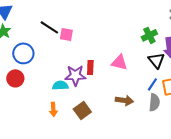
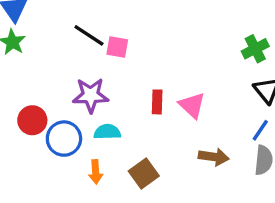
blue circle: (23, 53) -> (64, 139), moved
pink triangle: (119, 62) -> (192, 105), moved, turned 30
purple star: (75, 75) -> (91, 95), moved

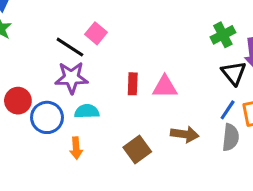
black line: (89, 35) -> (70, 47), moved
pink square: (117, 47) -> (96, 33), turned 30
pink triangle: (192, 105) -> (165, 87), turned -44
brown square: (144, 173) -> (137, 150), moved

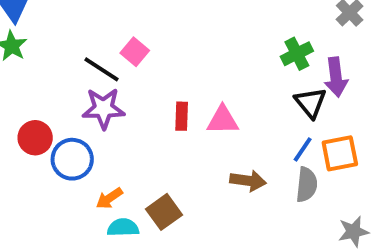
cyan semicircle: (87, 111) -> (123, 228), moved
orange arrow: (76, 148) -> (109, 198), turned 60
brown square: (137, 150) -> (164, 212), moved

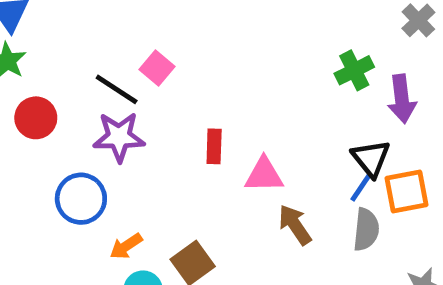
black triangle: (311, 103) -> (371, 158), moved
pink triangle: (223, 120) -> (264, 175), moved
red circle: (35, 138) -> (36, 118), moved
brown arrow: (248, 181) -> (295, 225), turned -132

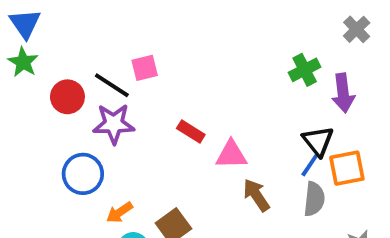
pink square: (157, 68) -> (145, 68), turned 36
red circle: (36, 118) -> (67, 97), moved
red rectangle: (214, 146) -> (191, 132), turned -60

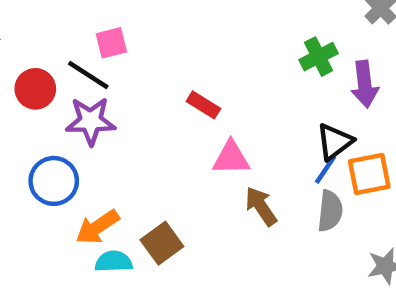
pink square: (145, 68) -> (111, 43), moved
red rectangle: (191, 132) -> (203, 105), moved
black triangle: (318, 141) -> (335, 142), turned 32
orange arrow: (120, 212) -> (97, 227), size x1.4

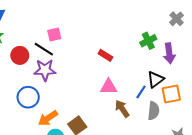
red rectangle: (203, 105) -> (105, 55), moved
blue line: (325, 169) -> (141, 92), moved

